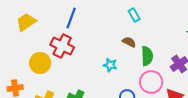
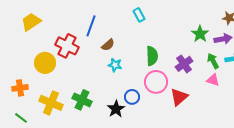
blue line: (71, 18) -> (91, 26), moved
brown semicircle: (129, 42) -> (108, 45), moved, turned 112

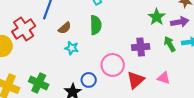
red cross: (67, 46) -> (24, 29), turned 30
green semicircle: (152, 56) -> (96, 25), moved
purple cross: (184, 64) -> (141, 47), turned 30
pink triangle: (213, 80) -> (164, 78), moved

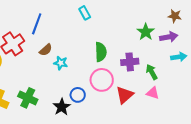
green semicircle: (96, 25) -> (101, 52), moved
brown semicircle: (65, 28) -> (46, 50), moved
green arrow: (170, 44) -> (152, 72), moved

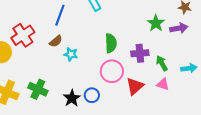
blue line: (37, 24) -> (60, 15), moved
cyan arrow: (179, 57) -> (189, 68), moved
blue circle: (78, 95) -> (92, 95), moved

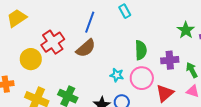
brown semicircle: (56, 41) -> (86, 48), size x1.5
cyan star: (71, 54) -> (117, 75), moved

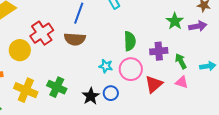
brown semicircle: (86, 48) -> (75, 39), turned 45

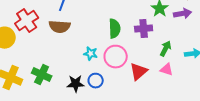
purple cross: (159, 51) -> (144, 29), moved
green arrow: (181, 61) -> (166, 49), turned 56
black star: (91, 96) -> (76, 84), turned 30

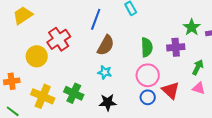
brown semicircle: (60, 27) -> (106, 45), moved, turned -65
cyan star: (91, 54) -> (105, 72), moved
red triangle: (139, 72) -> (171, 90), turned -36
blue circle: (96, 81) -> (148, 97), moved

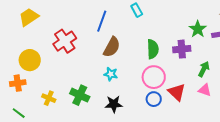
yellow circle: (37, 56) -> (30, 60), moved
yellow cross: (43, 96) -> (49, 98), size x0.6

